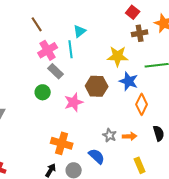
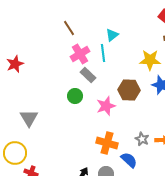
orange cross: (62, 143) -> (107, 143), moved

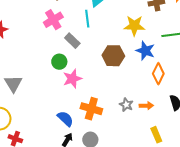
pink cross: (80, 54) -> (53, 20), moved
pink star: (106, 106) -> (72, 79), moved
blue semicircle: (129, 160) -> (65, 119), moved

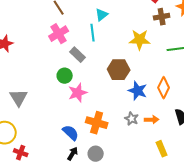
blue star: (145, 51) -> (138, 91), moved

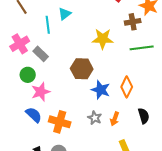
brown cross: (162, 17) -> (133, 22), moved
cyan line: (93, 33) -> (48, 25), moved
pink cross: (59, 34) -> (20, 44), moved
orange arrow: (152, 120) -> (115, 119), turned 112
blue semicircle: (71, 133) -> (34, 115), moved

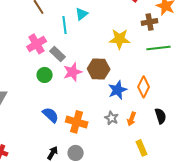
blue star: (101, 90) -> (118, 90), turned 30
pink star: (41, 92) -> (73, 72), moved

